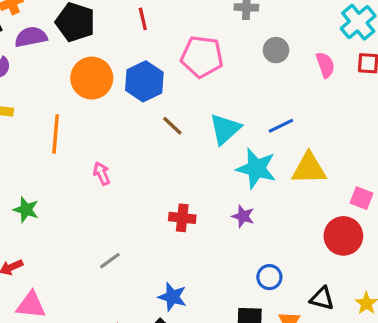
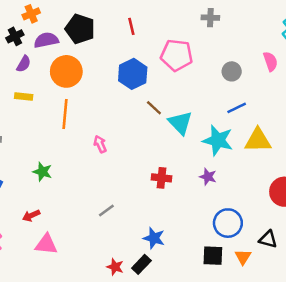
gray circle: (276, 50) -> (232, 71), moved
orange circle: (92, 78) -> (66, 71), moved
cyan triangle: (225, 129) -> (180, 123), moved, turned -32
blue circle: (269, 277) -> (228, 223), size x1.5

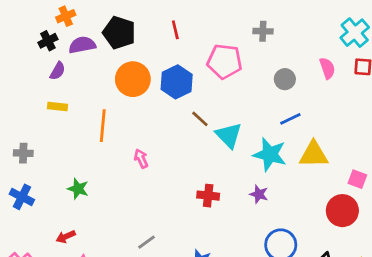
gray cross: (210, 18) -> (263, 31), moved
orange circle: (66, 71) -> (133, 79), moved
gray line: (106, 211) -> (147, 242), moved

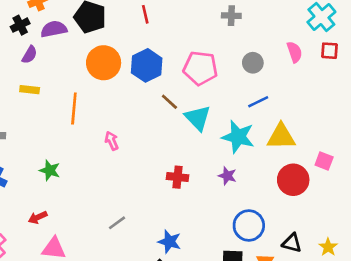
pink pentagon: (225, 61) -> (200, 68), moved
red circle: (342, 211) -> (293, 180), moved

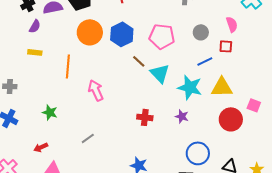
red square: (330, 51) -> (226, 46), moved
pink arrow: (112, 141) -> (96, 90), size x1.5
gray line: (117, 223) -> (88, 138), moved

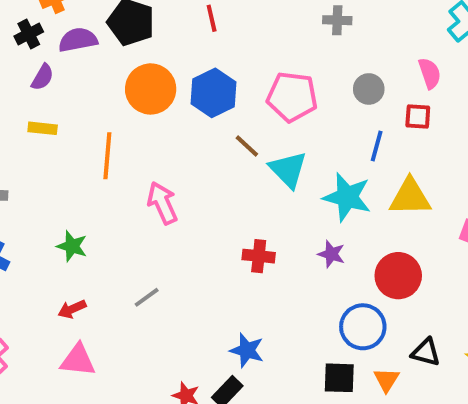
blue line: (205, 61) -> (377, 146), turned -49
red circle: (231, 119) -> (398, 276), moved
red arrow: (41, 147) -> (72, 309), moved

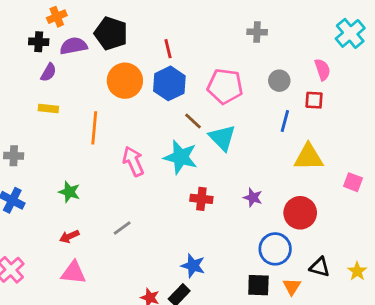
red line: (212, 18) -> (168, 49), moved
black cross: (29, 34) -> (39, 42), turned 30
cyan star: (347, 197) -> (181, 157), moved

